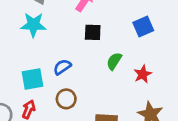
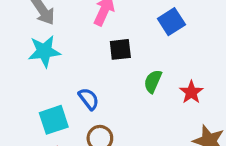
blue square: (143, 26) -> (171, 22), moved
blue semicircle: (62, 67) -> (89, 99), turned 96

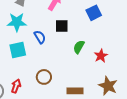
blue semicircle: (89, 99) -> (40, 37), moved
cyan square: (54, 120) -> (18, 50), moved

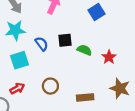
black square: (62, 26) -> (65, 40), moved
green semicircle: (79, 47) -> (84, 50), turned 88
red arrow: (16, 86) -> (17, 89), moved, turned 48

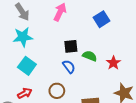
blue semicircle: (42, 44) -> (69, 67), moved
cyan square: (20, 60) -> (27, 66), turned -36

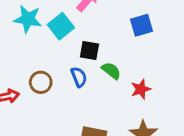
cyan square: (27, 66) -> (61, 26), moved
brown circle: (57, 91) -> (41, 82), moved

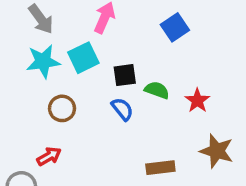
cyan square: (61, 26) -> (83, 58), turned 30
brown circle: (41, 82) -> (62, 108), moved

